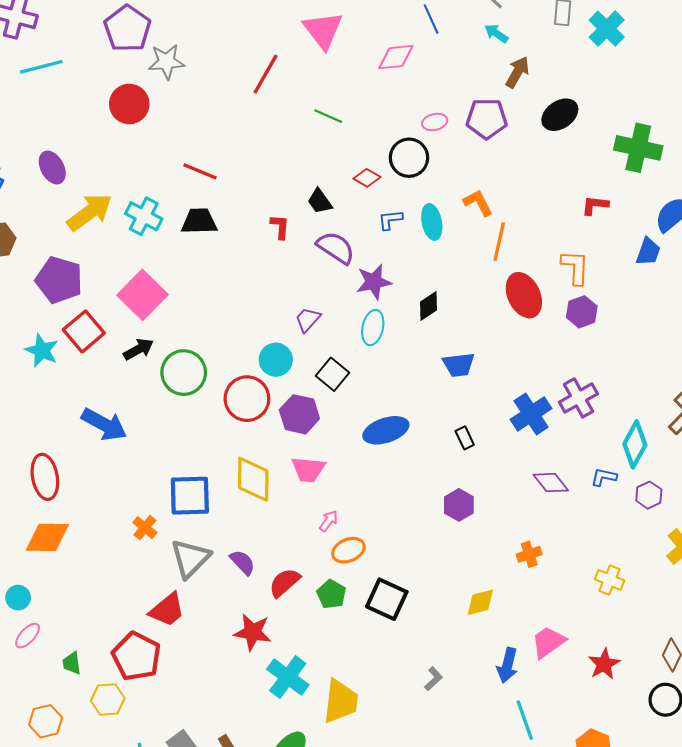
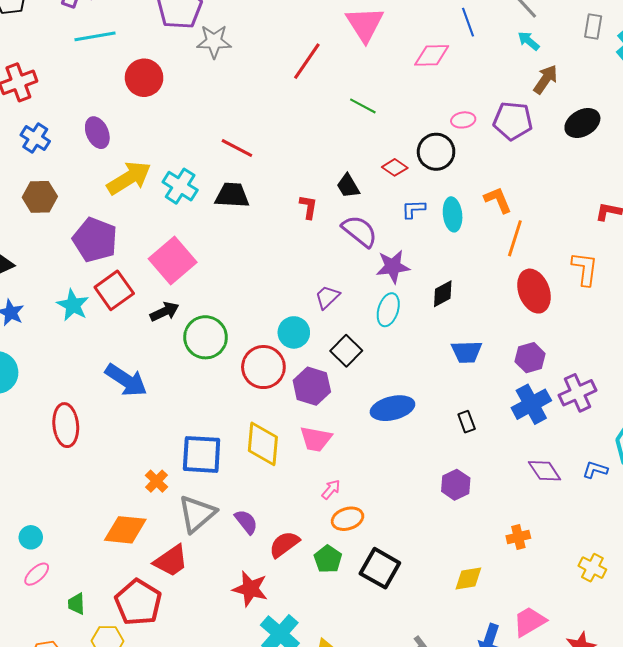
red circle: (129, 104) -> (144, 78), moved
purple hexagon: (582, 312) -> (530, 358), moved
orange diamond: (47, 537) -> (125, 530), moved

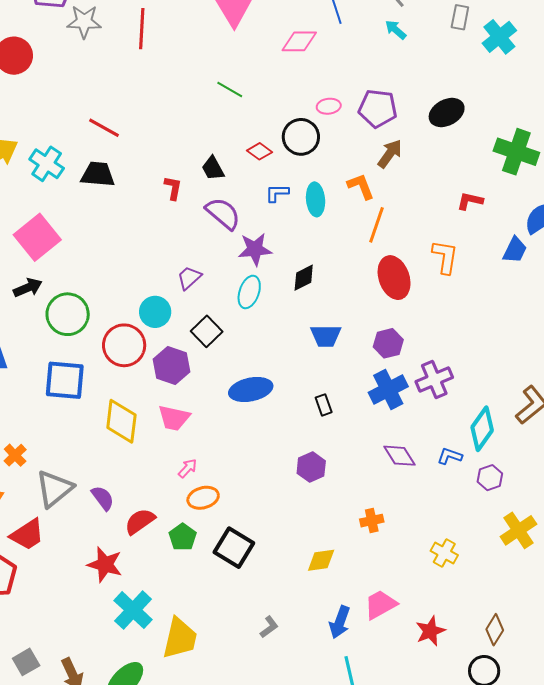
red line: (307, 61) -> (142, 29), moved, turned -33
brown arrow: (546, 79) -> (390, 154), moved
blue square: (202, 454) -> (65, 380), moved

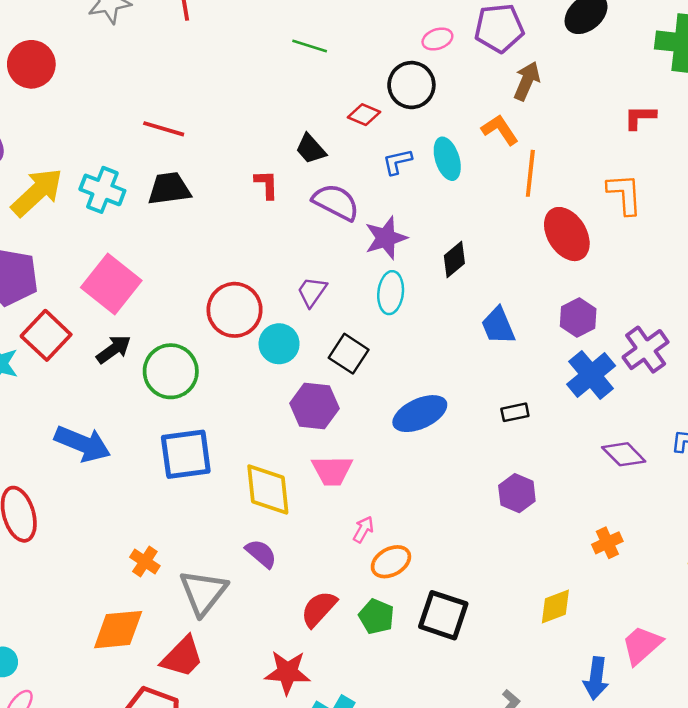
blue trapezoid: (326, 336) -> (498, 326), turned 80
red circle: (124, 345) -> (235, 310), moved
black rectangle: (324, 405) -> (515, 412), turned -70
purple semicircle: (103, 498) -> (261, 554), moved

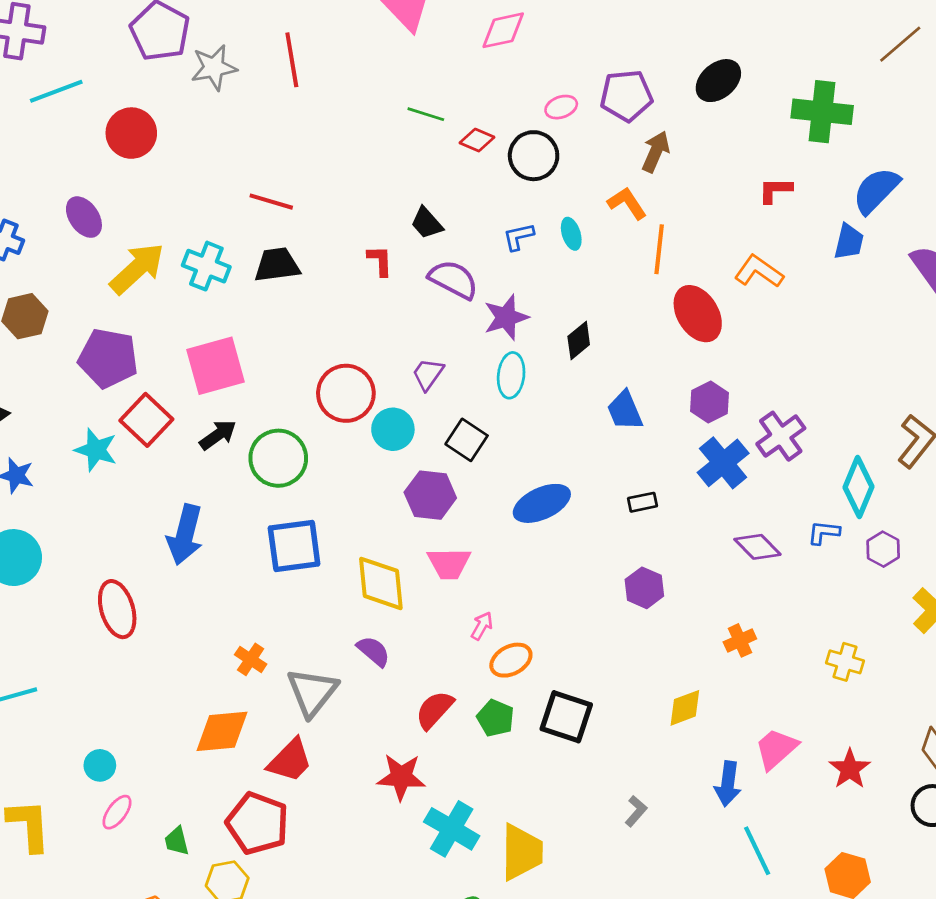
red diamond: (364, 115) -> (477, 140), moved
cyan ellipse: (447, 159) -> (571, 234), size x0.7
orange L-shape: (625, 194) -> (759, 271), turned -51
pink square: (111, 284) -> (215, 366), turned 36
blue arrow: (83, 444) -> (185, 535), turned 82

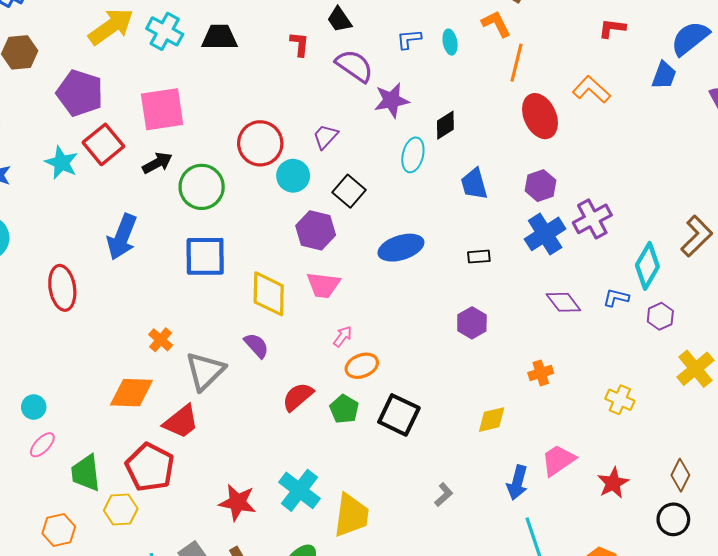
cyan ellipse: (511, 375) -> (413, 155), moved
red star: (401, 777) -> (237, 502), moved
green trapezoid: (177, 841) -> (86, 473), size x1.6

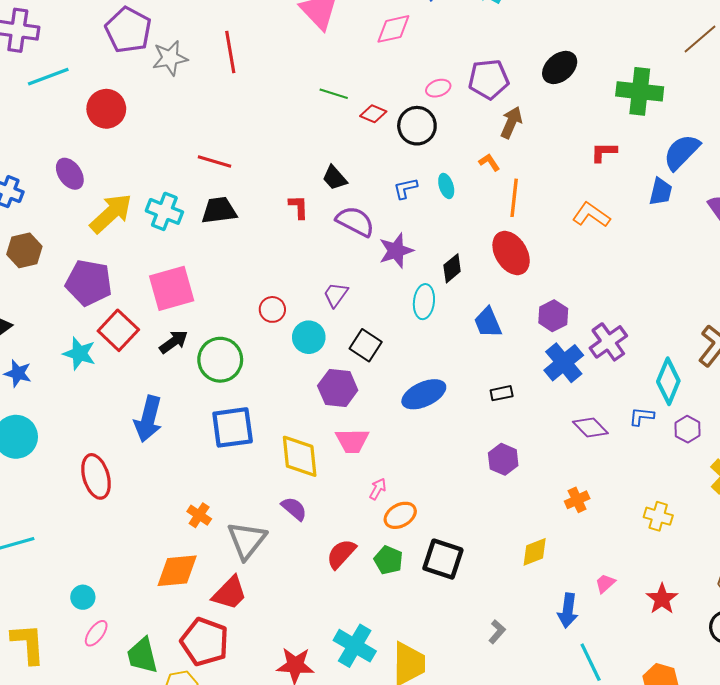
orange L-shape: (496, 24) -> (489, 162), size x0.7
red ellipse: (540, 116) -> (511, 253), moved
red circle: (260, 143) -> (272, 309), size x0.6
pink trapezoid: (558, 460) -> (605, 583), size x0.6

